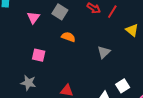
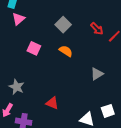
pink triangle: (33, 18) -> (18, 19), moved
pink square: (39, 55) -> (34, 48), moved

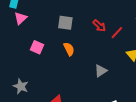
gray square: (63, 25) -> (65, 23), turned -35
orange semicircle: (66, 51) -> (69, 49), turned 32

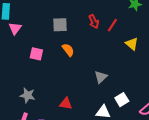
red arrow: (99, 26) -> (94, 21), turned 32
gray triangle: (101, 71) -> (101, 77), moved

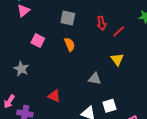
yellow triangle: (132, 44) -> (117, 59), moved
gray triangle: (101, 77) -> (95, 79), turned 40
gray star: (28, 95) -> (21, 69), moved

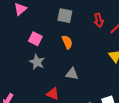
gray star: (21, 69) -> (37, 62), moved
gray triangle: (95, 79) -> (72, 74), moved

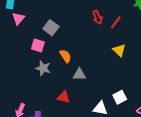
gray square: (65, 16) -> (51, 28), moved, turned 35
orange semicircle: (67, 42) -> (65, 56), moved

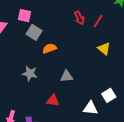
pink square: (38, 45) -> (25, 16), moved
orange semicircle: (65, 56) -> (49, 48), moved, turned -72

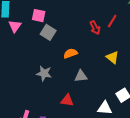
red arrow: (79, 18) -> (95, 28), moved
orange semicircle: (49, 48) -> (70, 53), moved
yellow triangle: (104, 49) -> (112, 57), moved

